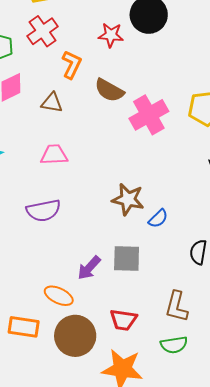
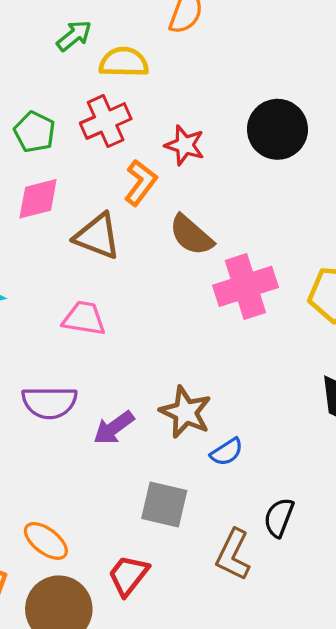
red star: (111, 35) -> (185, 145), moved
brown triangle: (52, 103) -> (97, 236), size x1.4
purple arrow: (89, 268) -> (114, 428), moved
brown L-shape: (177, 307) -> (233, 555), moved
red trapezoid: (123, 320) -> (128, 575), moved, turned 108

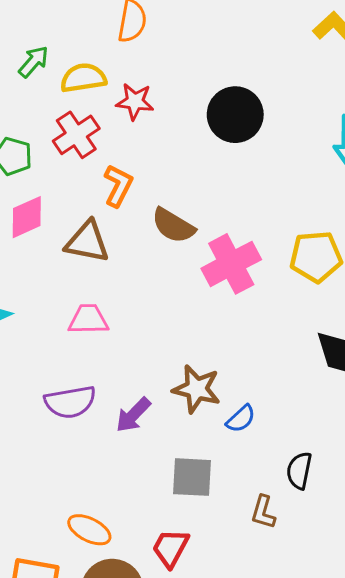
red star: (185, 145) -> (135, 102), moved
brown L-shape: (233, 555) -> (263, 512), size x0.7

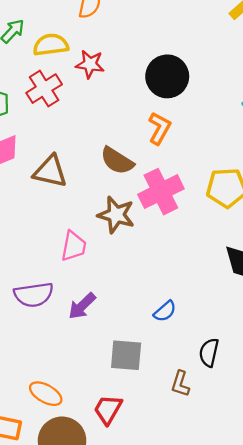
orange L-shape: (118, 186) -> (159, 128), moved
pink trapezoid: (88, 319) -> (74, 246), moved, turned 100
brown star: (197, 389) -> (116, 215), moved

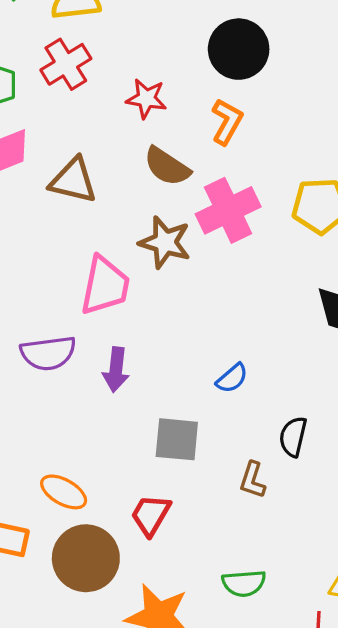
red star: (90, 64) -> (146, 99), moved
pink trapezoid: (74, 246) -> (105, 286), size x1.4
purple arrow: (82, 306) -> (116, 370), turned -40

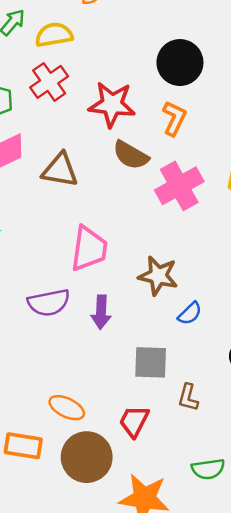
red star: (146, 99) -> (112, 104), size x1.5
brown star: (165, 242) -> (158, 276), moved
brown L-shape: (252, 480) -> (188, 397), moved

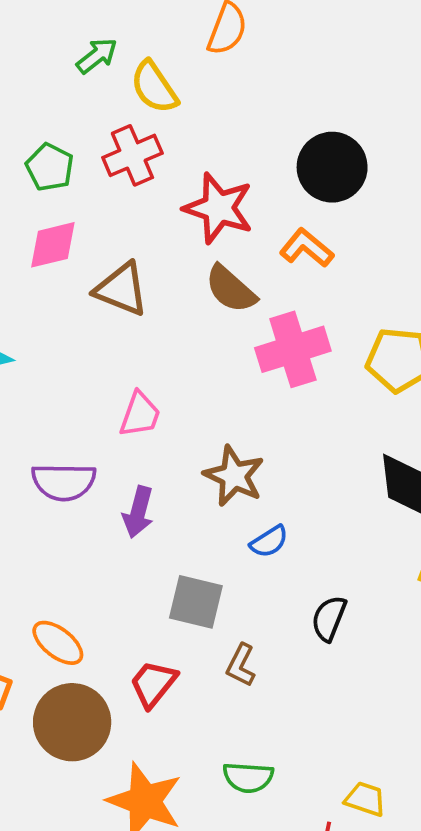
yellow semicircle: (54, 35) -> (154, 87), turned -126
orange L-shape: (174, 118) -> (307, 248), turned -88
pink trapezoid: (89, 249) -> (140, 414), size x0.7

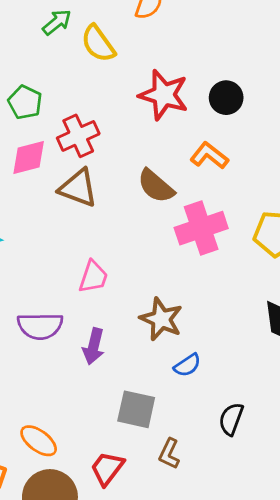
red cross: (132, 155) -> (78, 136), moved
black circle: (332, 167) -> (226, 98), size x0.7
red star: (219, 208) -> (164, 95), moved

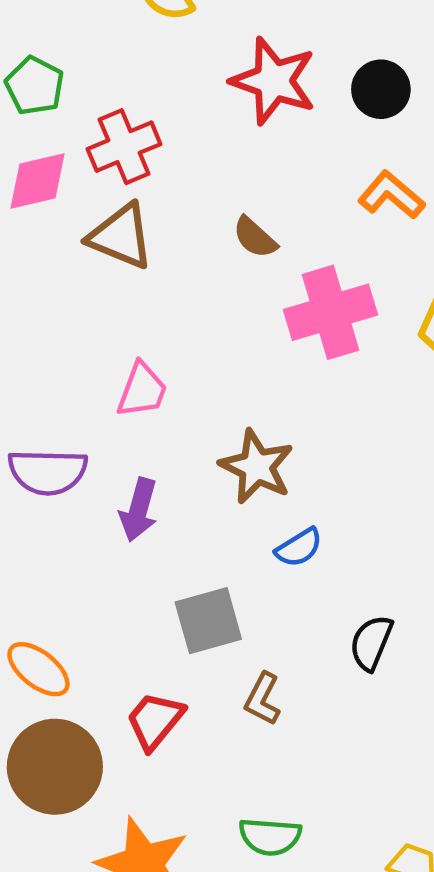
orange L-shape: (209, 156) -> (391, 195), moved
brown semicircle: (156, 186) -> (255, 237), size x0.7
gray square: (136, 409) -> (208, 621), turned -30

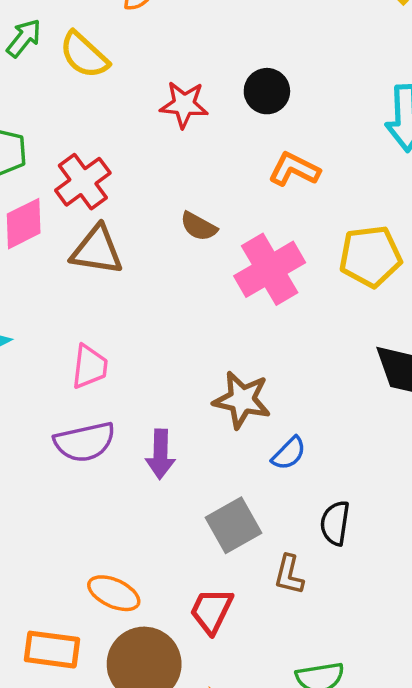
red star: (274, 81) -> (184, 104), size x0.7
pink trapezoid: (142, 390) -> (90, 367), moved
black semicircle: (371, 643) -> (335, 523), moved

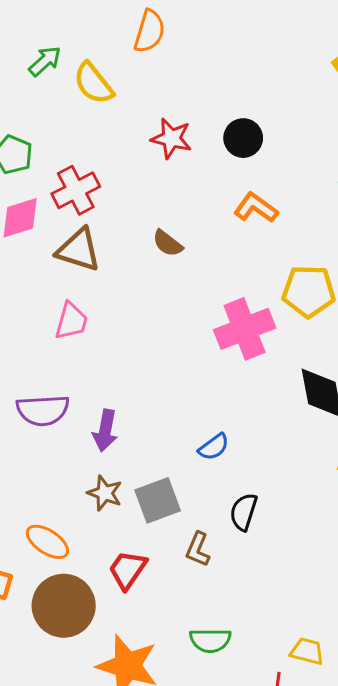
pink cross: (270, 269) -> (245, 329), moved
pink trapezoid: (90, 367) -> (71, 321), moved
brown star: (242, 400) -> (105, 493), moved, size x0.7

